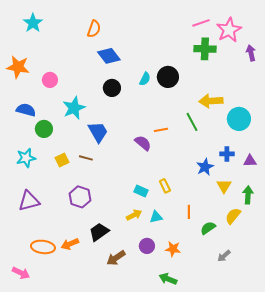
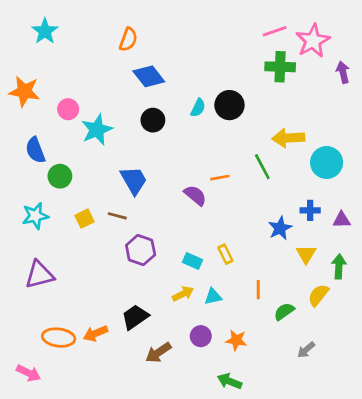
cyan star: (74, 108) -> (97, 130), moved
blue semicircle: (26, 110) -> (35, 150), turned -126
purple hexagon: (80, 197) -> (141, 250), moved

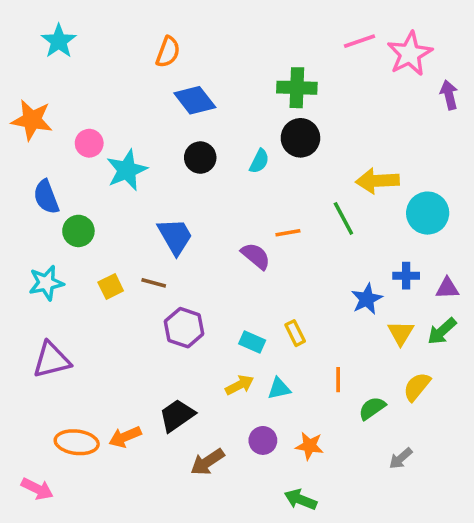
green cross: (280, 67) -> (297, 88), moved
cyan semicircle: (198, 108) -> (259, 161), moved
green arrow: (339, 266) -> (442, 331), moved, turned -135

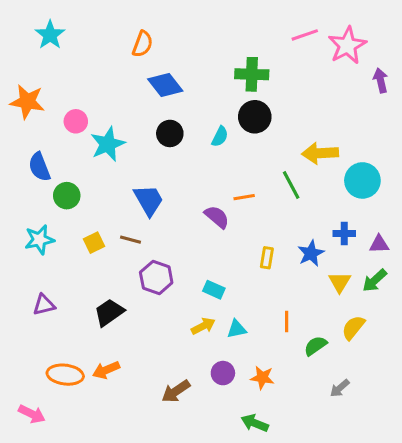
yellow rectangle: (295, 333) -> (267, 258), moved, turned 35
purple triangle: (52, 360) -> (44, 305), size x0.7
black trapezoid: (177, 415) -> (109, 312), moved

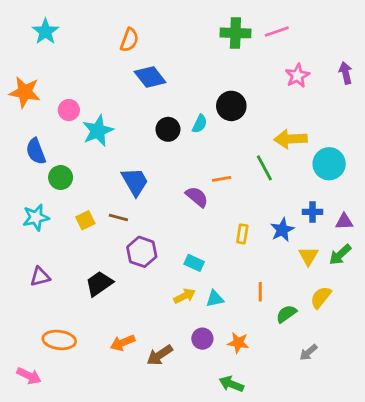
pink star: (347, 45) -> (297, 76), moved, size x0.7
green cross: (252, 74) -> (235, 33), moved
black circle: (170, 133) -> (168, 129), moved
orange arrow: (106, 370) -> (123, 343), moved

